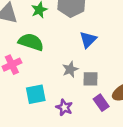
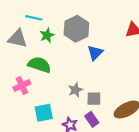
blue triangle: (88, 40) -> (95, 53), moved
purple rectangle: (101, 103) -> (92, 119), moved

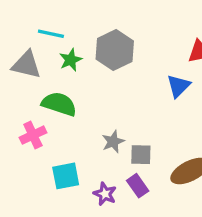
blue triangle: (95, 53) -> (178, 86), moved

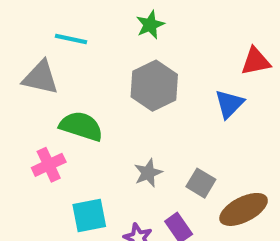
gray hexagon: (115, 50) -> (154, 86), moved
green star: (71, 60) -> (150, 25), moved
gray square: (141, 155) -> (201, 183), moved, turned 30

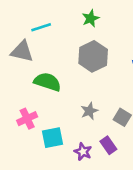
cyan line: (71, 39) -> (41, 27), turned -30
pink cross: (49, 165) -> (27, 119), moved

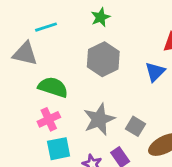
gray star: (89, 111) -> (99, 119), size x1.6
pink cross: (27, 119) -> (49, 119), moved

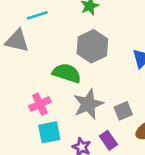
green semicircle: (53, 87) -> (67, 73), moved
gray square: (135, 126) -> (123, 111), turned 36

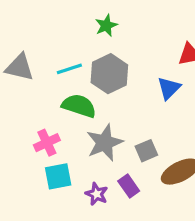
cyan line: (37, 15) -> (69, 69), moved

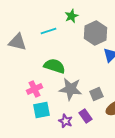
cyan line: (69, 69) -> (48, 31), moved
gray hexagon: (109, 74) -> (95, 33), moved
gray star: (105, 143) -> (70, 89), turned 30

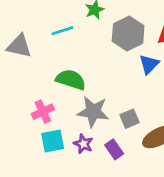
purple star: (65, 121) -> (83, 144), moved

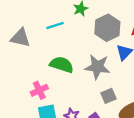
gray star: (93, 112) -> (97, 67), moved

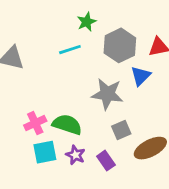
cyan line: (55, 26) -> (70, 50), moved
green semicircle: (62, 65) -> (67, 124), moved

